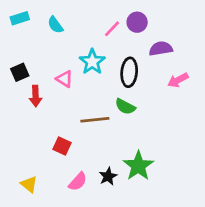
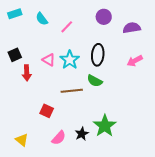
pink line: (112, 29) -> (67, 27), moved
purple semicircle: (161, 49) -> (132, 28), moved
cyan star: (92, 62) -> (70, 60), moved

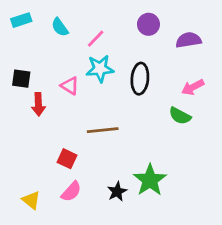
black square: (15, 55) -> (21, 79), turned 32
cyan star: (70, 60) -> (100, 69), moved, turned 30
green semicircle: (95, 81) -> (180, 116), moved
pink semicircle: (59, 138) -> (71, 192), moved

